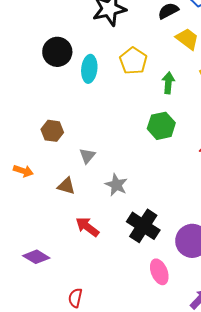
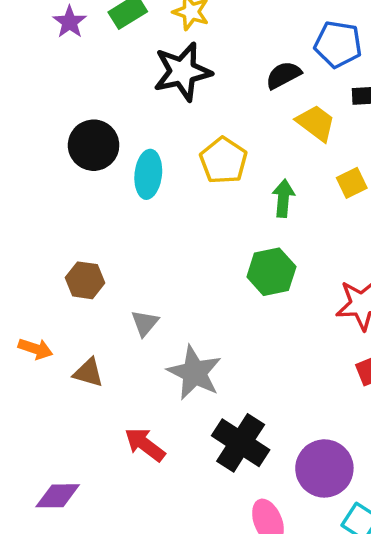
gray star: (116, 185) -> (194, 373), size x1.4
brown triangle: (66, 186) -> (88, 373), moved
purple diamond: (36, 257) -> (58, 496), turned -32

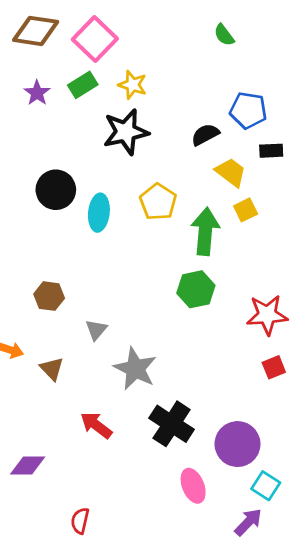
yellow square: (352, 183) -> (246, 210), moved
green arrow: (283, 198) -> (205, 231), size x1.6
brown triangle: (88, 373) -> (52, 369), turned 30

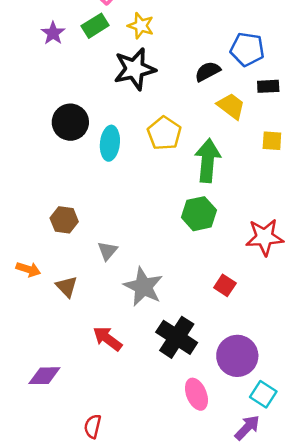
yellow square: (246, 210) -> (272, 141), moved, turned 30
red square: (274, 367) -> (225, 285), moved, turned -35

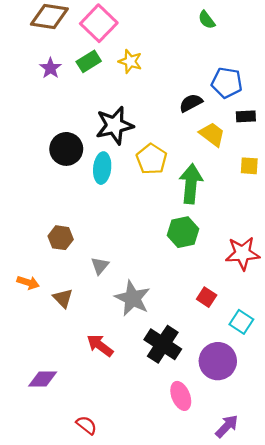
black star: (135, 69) -> (115, 125), moved
cyan square: (263, 394) -> (241, 322), moved
red semicircle: (93, 426) -> (86, 425), turned 115

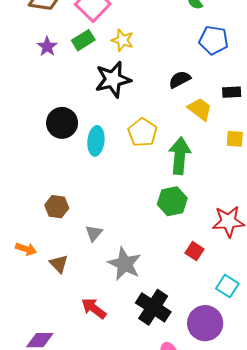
blue pentagon: (227, 83) -> (214, 40), moved
black star: (115, 125) -> (113, 79), moved
red square: (207, 297) -> (195, 251), moved

